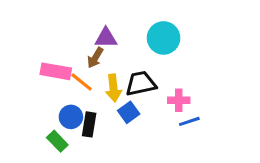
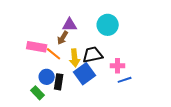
blue square: (129, 112) -> (85, 74), size x1.5

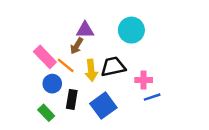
pink rectangle: (37, 47) -> (45, 57), turned 36
blue square: (85, 74) -> (103, 106), moved
blue circle: (47, 77) -> (52, 84), moved

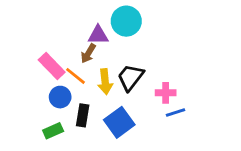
cyan circle: (131, 30) -> (126, 21), moved
black trapezoid: (113, 67) -> (130, 77), turned -40
green rectangle: (46, 113) -> (53, 131), turned -70

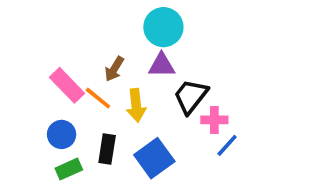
purple triangle: (98, 35) -> (162, 65), moved
black trapezoid: (130, 77) -> (191, 96), moved
blue circle: (60, 97) -> (62, 134), moved
blue line: (175, 113) -> (227, 145), turned -30

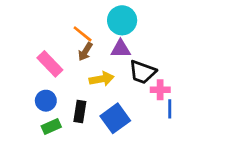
black trapezoid: (191, 96) -> (142, 72), turned -108
orange line: (98, 98) -> (83, 34), moved
yellow arrow: (136, 105) -> (102, 79), turned -95
blue line: (227, 145) -> (170, 109), turned -42

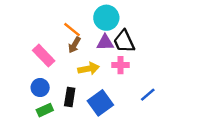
black trapezoid: (142, 72) -> (124, 41), moved, turned 45
pink cross: (160, 90) -> (121, 65), moved
blue line: (170, 109) -> (148, 95), turned 49

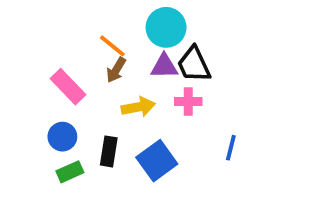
blue line: (148, 95) -> (231, 148), turned -35

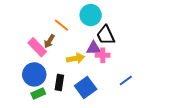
purple triangle: (164, 66) -> (94, 48), moved
brown arrow: (116, 70) -> (49, 41), moved
blue circle: (62, 137) -> (34, 74), size x1.5
blue line: (231, 148) -> (126, 80), turned 40

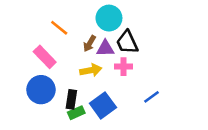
orange line: (61, 25) -> (59, 28), moved
brown arrow: (49, 41) -> (90, 44), moved
purple triangle: (94, 48) -> (105, 48), moved
green rectangle: (38, 94) -> (76, 113), moved

